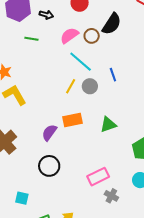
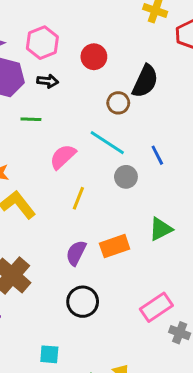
pink semicircle: (69, 36) -> (63, 157), moved
yellow line: (71, 86) -> (78, 198), moved
orange rectangle: (72, 120) -> (115, 246), moved

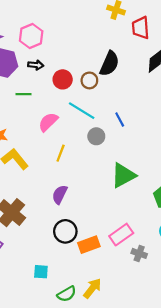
red circle: (94, 57) -> (63, 79), moved
green triangle: (161, 229) -> (123, 175), size x1.4
orange rectangle: (115, 246) -> (89, 245), moved

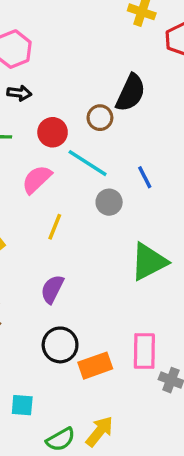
red circle: (63, 79) -> (53, 132), moved
pink rectangle: (121, 235) -> (144, 351), turned -55

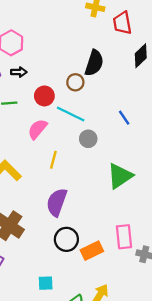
blue line: (145, 177) -> (124, 118), moved
purple semicircle: (52, 289) -> (57, 202), size x1.4

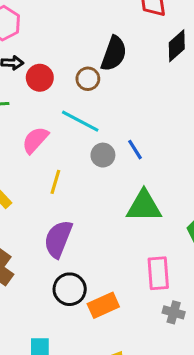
red circle: (44, 96) -> (40, 78), moved
blue line: (124, 118) -> (135, 150), moved
green triangle: (120, 176) -> (144, 206), turned 32
pink rectangle: (124, 237) -> (158, 273), moved

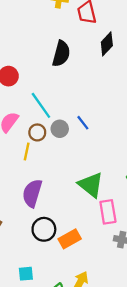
brown circle: (88, 79) -> (37, 132), moved
cyan line: (80, 121) -> (41, 105), turned 32
green triangle: (144, 206) -> (91, 185), moved, turned 44

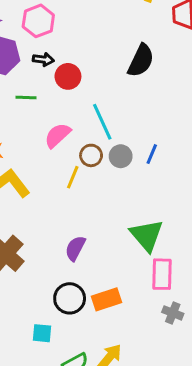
blue line: (83, 123) -> (152, 154), turned 49
purple semicircle: (32, 193) -> (75, 248), moved, size x0.7
black circle: (44, 229) -> (70, 298), moved

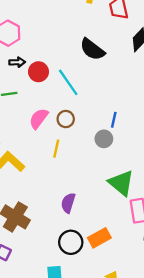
black semicircle: (141, 61) -> (92, 49), turned 112
cyan line: (102, 122) -> (68, 82), moved
brown circle: (91, 155) -> (66, 119), moved
gray circle: (121, 156) -> (104, 139), moved

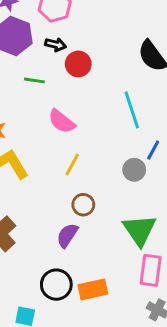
cyan line: (68, 82) -> (132, 110), moved
pink semicircle: (39, 119) -> (62, 121), turned -105
brown circle: (66, 119) -> (83, 205), moved

